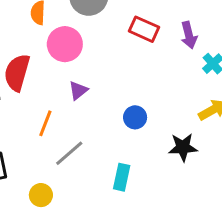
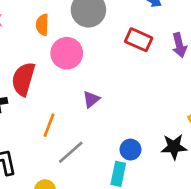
purple triangle: (78, 90) -> (91, 99), moved
blue circle: (135, 117) -> (130, 150), moved

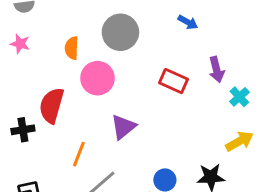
red rectangle: (139, 40) -> (173, 81), moved
purple triangle: (91, 99) -> (123, 127), size x1.4

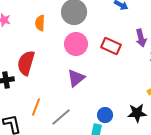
pink circle: (97, 78) -> (76, 44), moved
orange line: (79, 154) -> (36, 107), moved

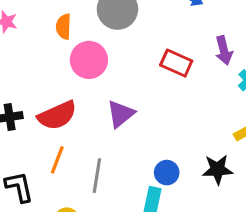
pink circle: (76, 44) -> (89, 60), moved
red semicircle: (26, 63) -> (57, 115), moved, turned -130
gray line: (61, 117) -> (97, 176), turned -40

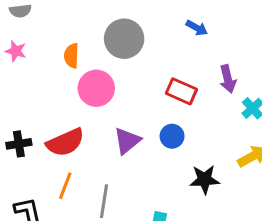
black star: (217, 169) -> (205, 180), moved
blue circle: (167, 173) -> (172, 136), moved

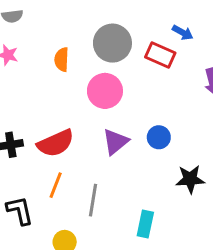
pink circle: (96, 88) -> (105, 91), moved
red rectangle: (181, 91) -> (160, 55), moved

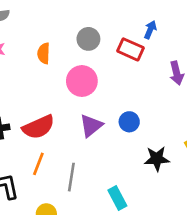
blue arrow: (183, 33) -> (150, 30), turned -96
gray circle: (112, 43) -> (88, 39), size x0.7
cyan rectangle: (145, 224) -> (117, 198), turned -40

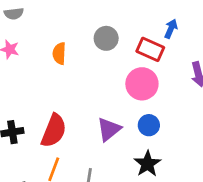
pink circle: (82, 81) -> (142, 84), moved
red semicircle: (38, 127) -> (54, 131), turned -44
black star: (157, 159) -> (147, 164), moved, turned -30

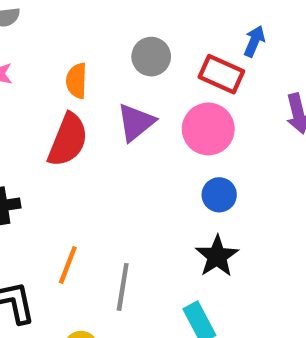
purple triangle: (109, 129) -> (136, 122), moved
red semicircle: (54, 131) -> (68, 140), moved

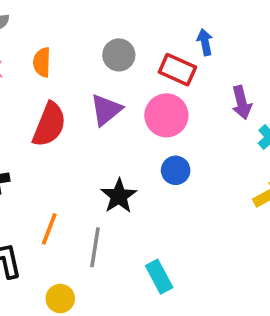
blue arrow: (254, 41) -> (205, 42), turned -35
orange semicircle: (77, 81) -> (42, 62), moved
black star: (217, 256) -> (119, 196), moved

